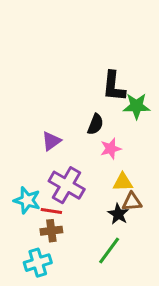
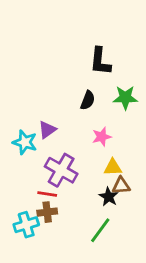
black L-shape: (114, 86) -> (100, 61), moved
black semicircle: (95, 124) -> (88, 100), moved
cyan star: (27, 200) -> (25, 142), moved
cyan cross: (38, 263) -> (26, 225), moved

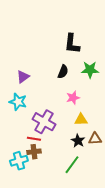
purple triangle: (47, 130) -> (23, 77), moved
brown triangle: (121, 186) -> (95, 139), moved

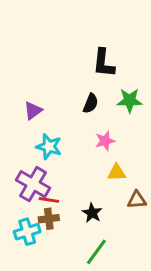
cyan star: (18, 102) -> (49, 147), moved
purple cross: (44, 122) -> (33, 184), moved
black star: (78, 141) -> (92, 213), moved
green line: (72, 165) -> (96, 252), moved

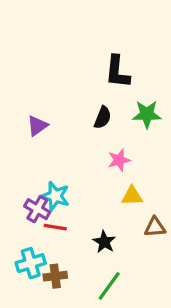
cyan star: (49, 147) -> (55, 196), moved
purple cross: (33, 184) -> (37, 209), size x0.7
brown cross: (49, 219) -> (55, 276), moved

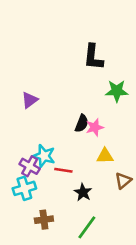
black semicircle: (103, 118) -> (82, 123), moved
red line: (55, 227) -> (63, 170), moved
brown triangle: (155, 227) -> (123, 181), turned -36
cyan cross: (31, 263) -> (24, 188), moved

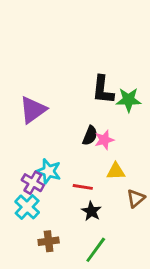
black L-shape: (93, 57) -> (103, 90), moved
purple triangle: (30, 100) -> (33, 110), size x1.5
red line: (63, 170) -> (83, 187), moved
cyan cross: (24, 188) -> (27, 207), turned -30

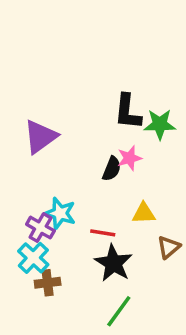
pink star: (104, 140) -> (129, 158), moved
black star: (91, 211) -> (113, 263), size x1.5
brown cross: (49, 241) -> (48, 283), moved

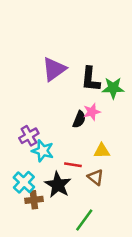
purple triangle: (40, 137) -> (54, 69), moved
purple cross: (40, 228) -> (29, 136), moved, turned 30
brown triangle: (169, 247) -> (96, 177), moved, turned -42
black star: (113, 263) -> (58, 185), moved

